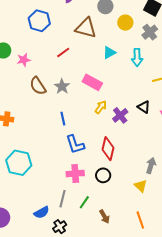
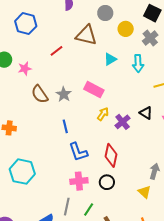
blue hexagon: (39, 21) -> (26, 24), moved
red line: (63, 52) -> (57, 51), moved

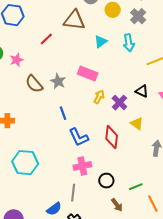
black circle: (107, 182) -> (106, 181), moved
yellow triangle: (144, 192) -> (137, 123), moved
green line: (89, 209) -> (136, 187), moved, turned 40

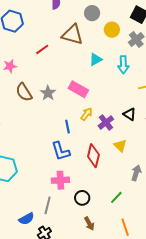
blue line: (63, 113) -> (67, 127), moved
green line: (136, 187) -> (116, 197), moved, turned -32

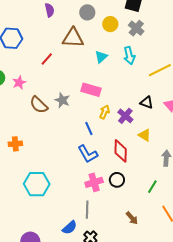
black circle: (82, 198) -> (117, 180), moved

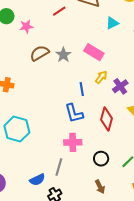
brown semicircle: (39, 105) -> (39, 53), turned 90
black circle: (117, 180) -> (101, 159), moved

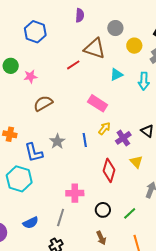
red line: (59, 11) -> (73, 65), moved
gray star: (63, 55) -> (57, 141), moved
blue L-shape: (74, 113) -> (34, 153), moved
blue semicircle: (37, 180) -> (31, 223), moved

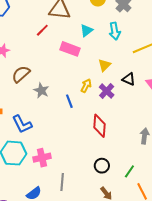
pink rectangle: (98, 103) -> (70, 49), moved
gray star: (57, 141) -> (41, 90), moved
yellow triangle: (136, 162) -> (104, 65), moved, turned 40
pink cross: (75, 193) -> (42, 158), moved
green line: (130, 213) -> (129, 171), moved

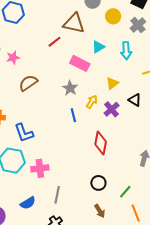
gray star: (41, 90) -> (70, 88), moved

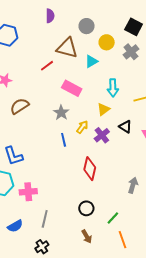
cyan triangle: (98, 47) -> (91, 61), moved
cyan arrow: (126, 51) -> (113, 88), moved

